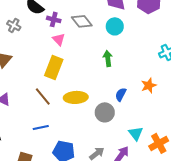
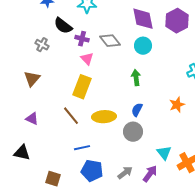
blue semicircle: (121, 94) -> (137, 110), moved
blue line: (41, 127) -> (82, 148), moved

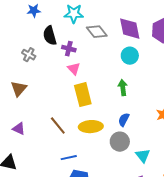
black semicircle: (63, 26) -> (50, 36), turned 36
gray diamond: (110, 41) -> (97, 32), moved
yellow rectangle: (82, 87) -> (83, 95), moved, turned -35
cyan triangle: (164, 153) -> (143, 156), moved

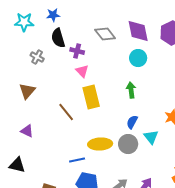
blue star: (34, 11) -> (53, 15), moved
cyan star: (74, 14) -> (24, 22), moved
brown line: (58, 126) -> (66, 112), moved
yellow ellipse: (91, 127) -> (100, 144), moved
cyan triangle: (143, 156) -> (151, 137), moved

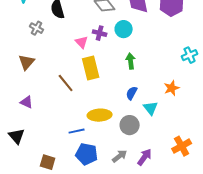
purple cross: (77, 51) -> (100, 33), moved
cyan circle: (138, 58) -> (124, 29), moved
gray circle: (128, 144) -> (130, 125), moved
black triangle: (17, 165) -> (17, 136), turned 36

